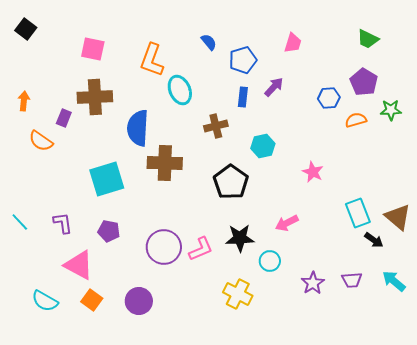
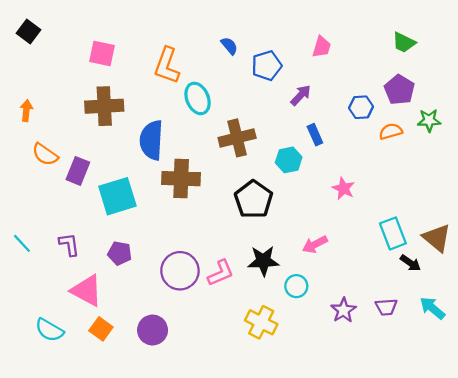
blue rectangle: (243, 97) -> (315, 135), moved, turned -30
purple rectangle: (64, 118) -> (78, 171), moved, size x1.4
brown cross: (216, 126) -> (237, 138), size x1.4

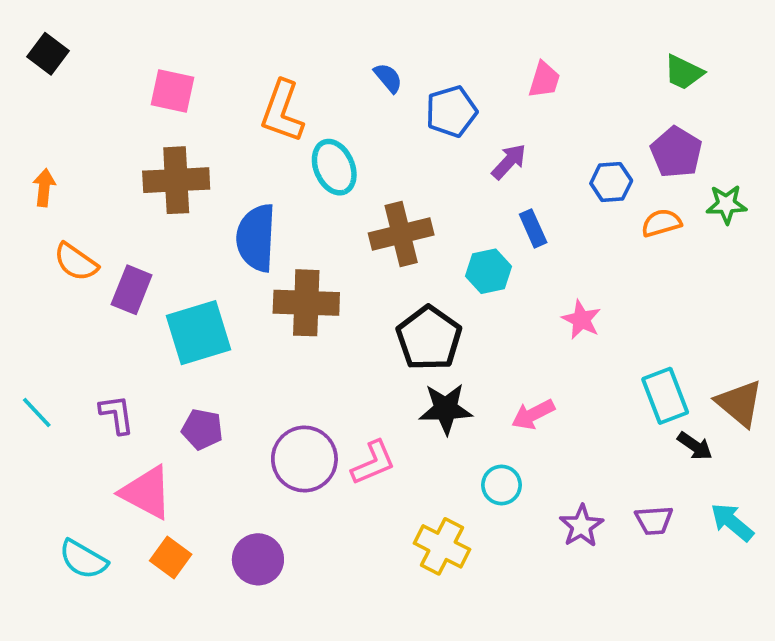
black star: (263, 261) -> (446, 409), moved

